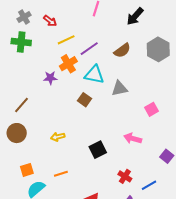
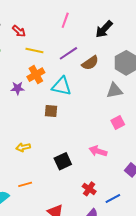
yellow line: (66, 40) -> (34, 51), turned 36
purple line: (89, 49) -> (68, 53), moved
gray triangle: (119, 88) -> (115, 91), moved
brown square: (84, 100) -> (51, 111), turned -32

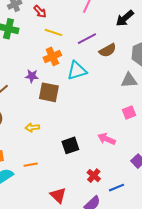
cyan triangle: (62, 86) -> (77, 71), turned -35
purple star: (18, 88) -> (32, 76), moved
brown square: (51, 111) -> (49, 92), moved, size x1.5

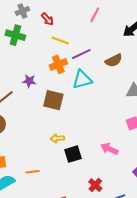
purple line: (87, 39) -> (81, 54), moved
purple star: (32, 76) -> (29, 81), moved
yellow arrow: (32, 128) -> (57, 138), moved

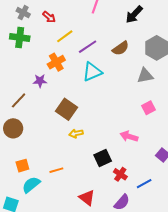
gray cross: (22, 11) -> (23, 13), turned -32
yellow line: (60, 40) -> (65, 36), turned -48
orange cross: (58, 64) -> (56, 62), moved
brown square: (53, 100) -> (66, 109), moved, turned 30
black square: (73, 154) -> (103, 158), moved

